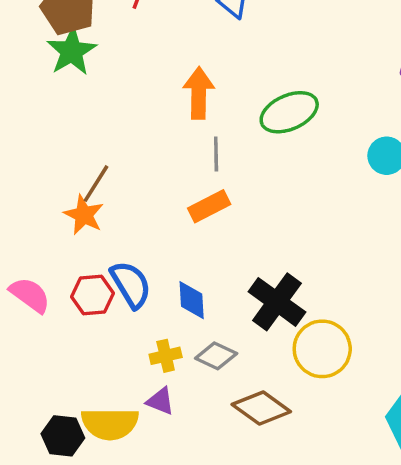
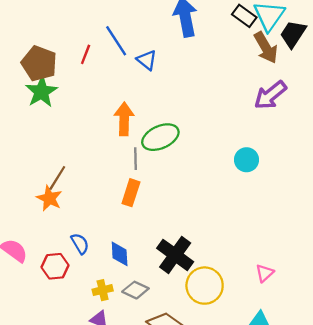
green ellipse: (289, 112) -> (160, 137), moved
orange rectangle: (209, 206) -> (131, 193), turned -45
blue semicircle: (131, 284) -> (80, 244), size x0.7
red hexagon: (93, 295) -> (55, 266), moved

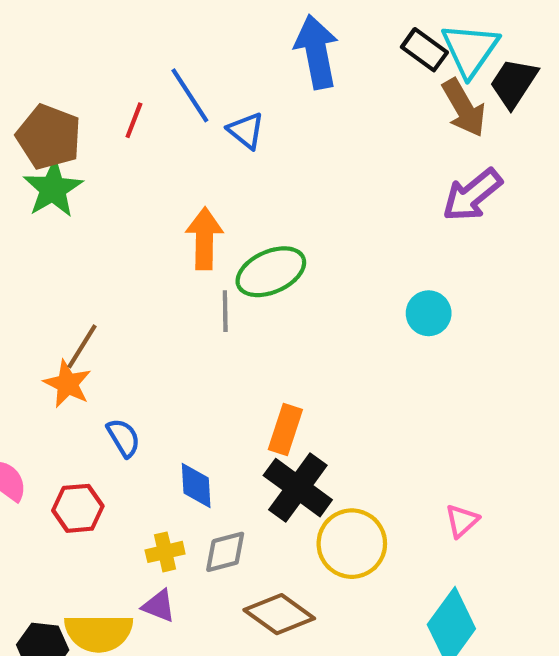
orange rectangle: (131, 193) -> (285, 429), moved
blue semicircle: (80, 244) -> (124, 438), moved
gray diamond: (135, 290) -> (225, 552), turned -40

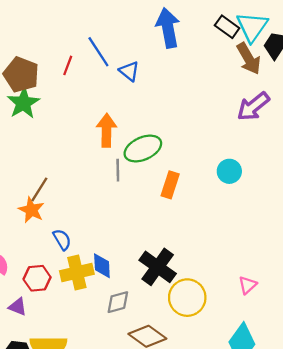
orange rectangle: (285, 429) -> (170, 185), moved
yellow cross: (165, 552) -> (77, 273), moved, size x1.6
purple triangle: (159, 606) -> (18, 307), moved

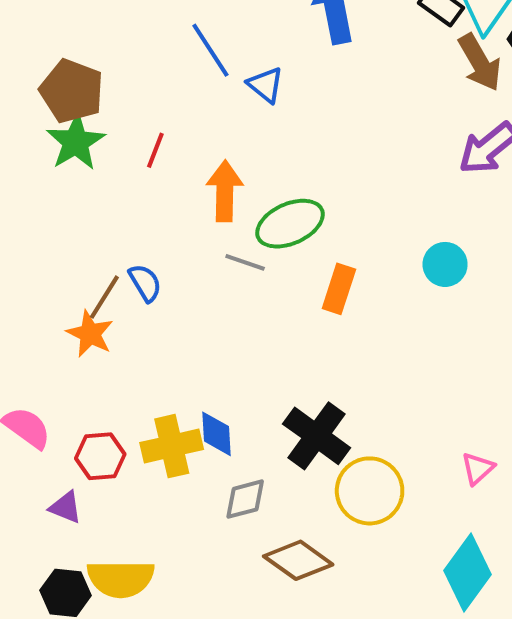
red line: (68, 65) -> (155, 150), moved
gray line: (118, 170) -> (245, 262), turned -70
blue semicircle: (62, 240) -> (145, 283), moved

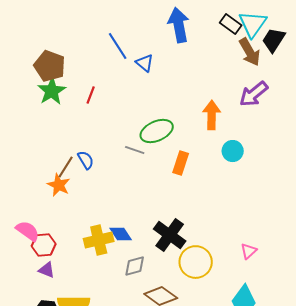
orange arrow: (225, 191) -> (212, 115), moved
blue diamond: (217, 434) -> (121, 234), turned -30
red hexagon: (100, 456) -> (44, 245), moved

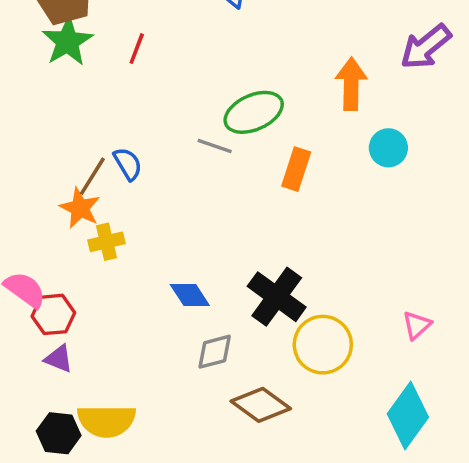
yellow cross: (99, 240) -> (107, 242), moved, size x0.7

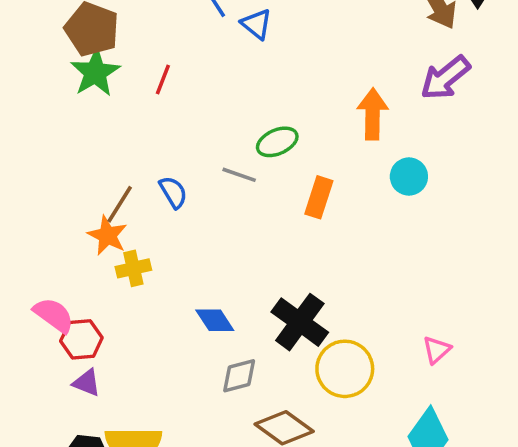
green ellipse: (254, 112) -> (277, 142), size x0.7
blue semicircle: (128, 164) -> (173, 192), moved

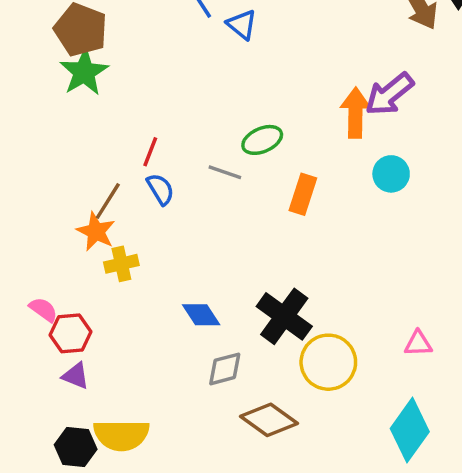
purple arrow: (445, 78) -> (389, 94), moved
red line: (163, 79) -> (150, 152), moved
pink semicircle: (54, 315) -> (43, 310), size x0.7
pink triangle: (437, 350) -> (418, 344), turned 40

